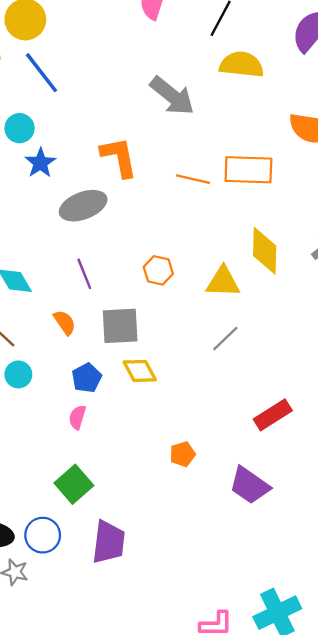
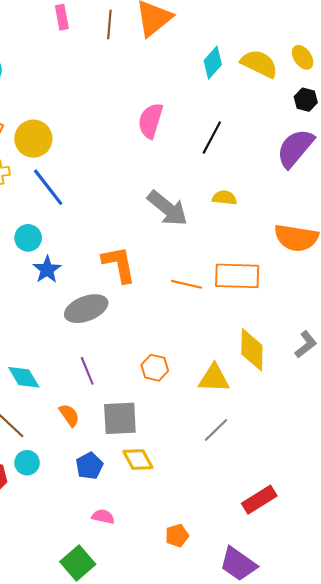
yellow semicircle: (241, 65) -> (224, 198), moved, size x0.6
pink semicircle: (77, 417) -> (103, 517), moved, turned 85

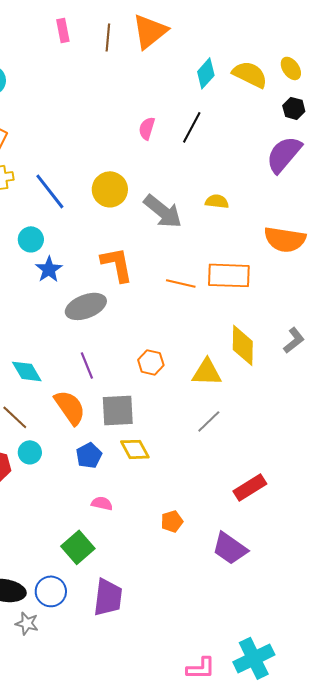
pink semicircle: (151, 121) -> (147, 128), size x0.7
black line: (212, 138) -> (192, 127), moved
yellow circle: (33, 139) -> (110, 189), moved
orange semicircle: (69, 415) -> (70, 407), size x1.6

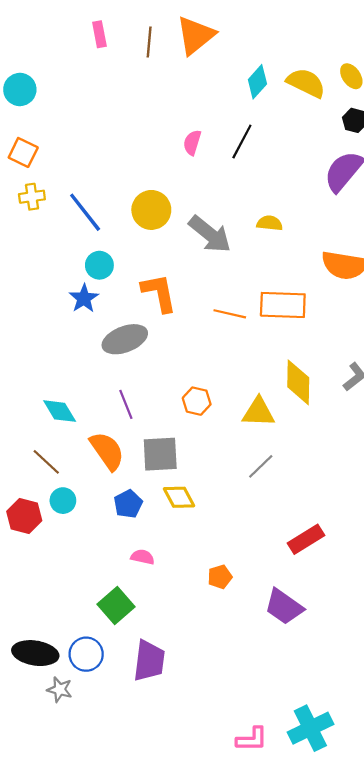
cyan circle: (31, 239) -> (99, 265), moved

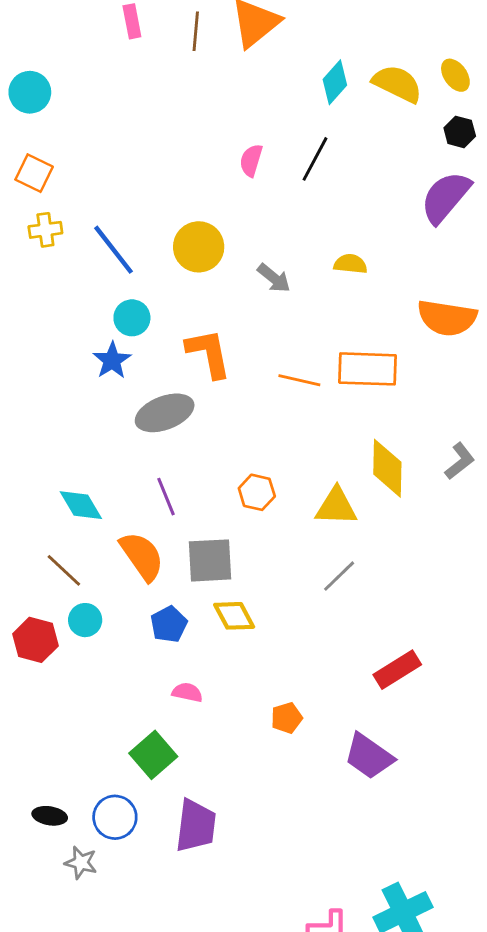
gray arrow: (210, 234) -> (274, 278), size x0.6
black ellipse: (35, 653) -> (50, 816), size x0.6

